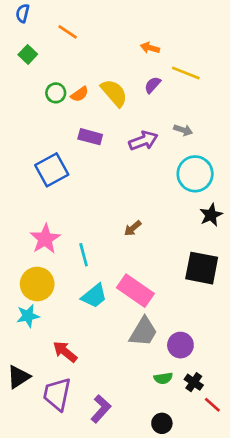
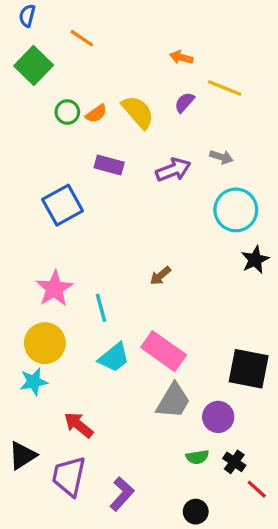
green square: (28, 54) -> (34, 65), size x1.6
black square: (202, 268) -> (249, 369), moved

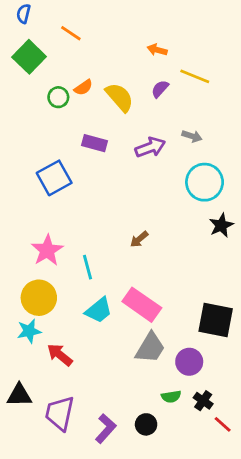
orange semicircle: (96, 114) -> (83, 87), moved
red arrow: (79, 425) -> (60, 355), moved
black triangle: (22, 455) -> (19, 395), turned 32
black circle: (196, 512) -> (146, 424), moved

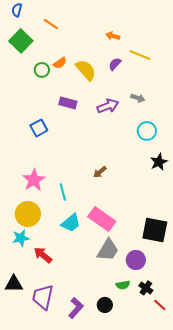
blue square: (54, 178) -> (39, 128), size x0.7
cyan circle: (205, 182) -> (147, 131), size x0.7

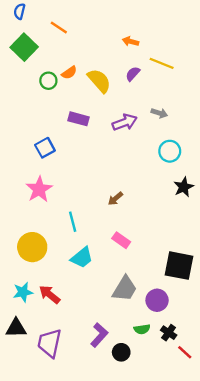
pink star: (34, 180) -> (39, 189), moved
pink rectangle: (102, 219) -> (121, 240), moved, size x0.6
cyan star: (21, 238) -> (23, 292), moved
purple L-shape: (76, 308) -> (99, 335), moved

